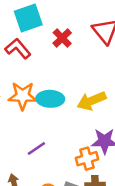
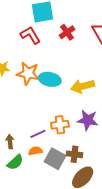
purple line: (36, 149) -> (38, 134), moved
orange cross: (87, 159) -> (60, 125), moved

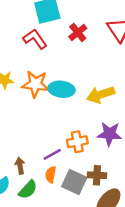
orange semicircle: (35, 151) -> (51, 175), turned -64

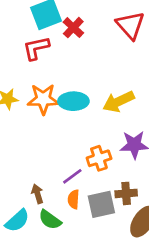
red cross: (78, 33) -> (73, 28), moved
red L-shape: (35, 39) -> (36, 48), turned -60
gray square: (74, 182) -> (101, 204), turned -30
green semicircle: (28, 190) -> (50, 220), turned 90

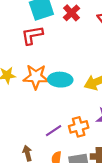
red cross: (73, 28) -> (71, 13), moved
purple line: (72, 176) -> (54, 131), moved

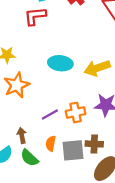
orange star: (36, 77) -> (17, 85), moved, turned -30

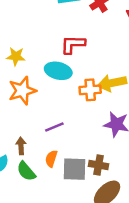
red L-shape: (35, 16) -> (73, 44), moved
cyan ellipse: (60, 63) -> (58, 71), moved
orange cross: (76, 112) -> (90, 90), moved

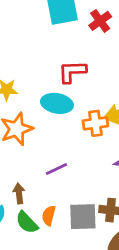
orange semicircle: (51, 159) -> (49, 216), moved

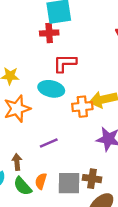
red cross: (100, 21) -> (49, 33), moved, turned 30

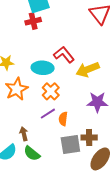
red L-shape: (65, 63) -> (64, 55), moved, turned 60
orange cross: (82, 107) -> (51, 91), moved, turned -30
orange semicircle: (41, 181) -> (63, 119), moved

